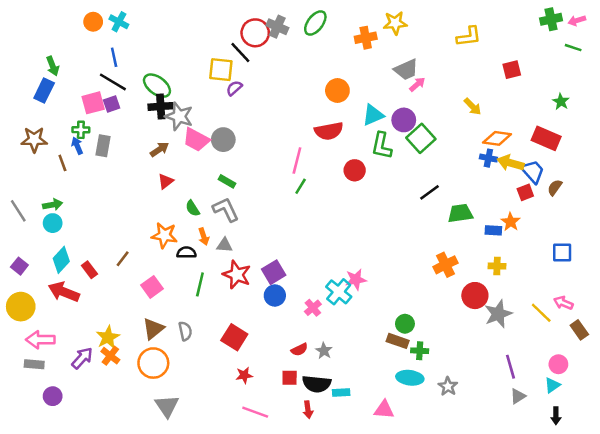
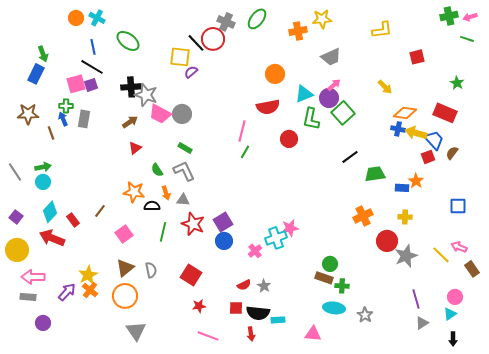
red circle: (255, 33) -> (213, 39), moved
pink arrow: (417, 84) -> (334, 85), moved
green ellipse: (157, 86) -> (128, 41), moved
cyan cross: (339, 292) -> (276, 238), turned 30

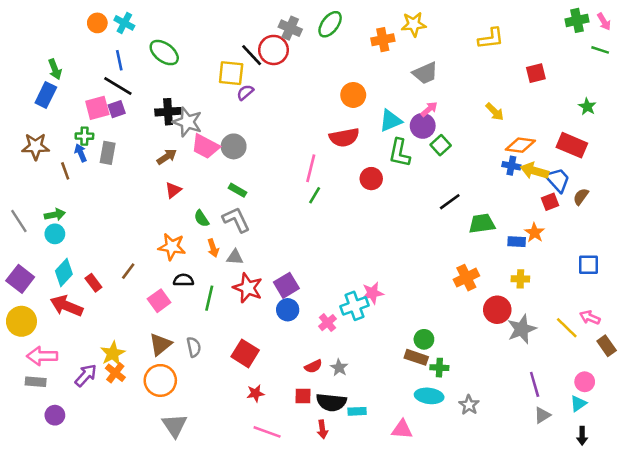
pink arrow: (470, 17) -> (604, 22), turned -104
green square: (343, 113) -> (441, 145), size x0.7
black semicircle: (152, 206) -> (183, 280), moved
purple square: (16, 217) -> (20, 279), size x1.5

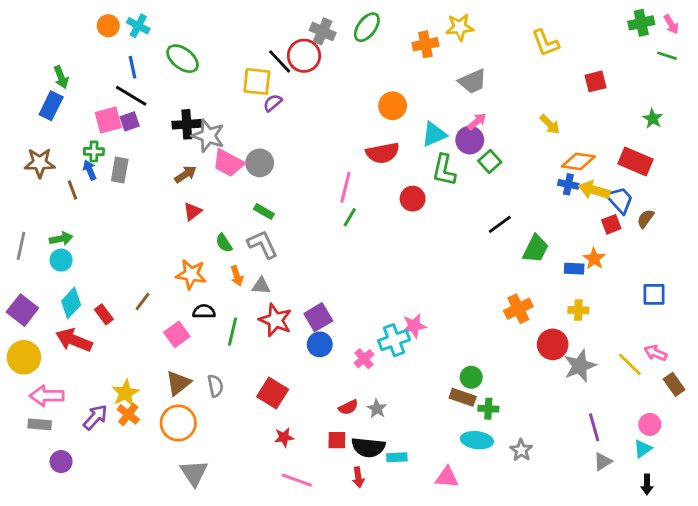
yellow L-shape: (491, 38) -> (545, 43), turned 76
gray line: (19, 221) -> (21, 246), turned 45
green trapezoid: (482, 224) -> (535, 249), turned 124

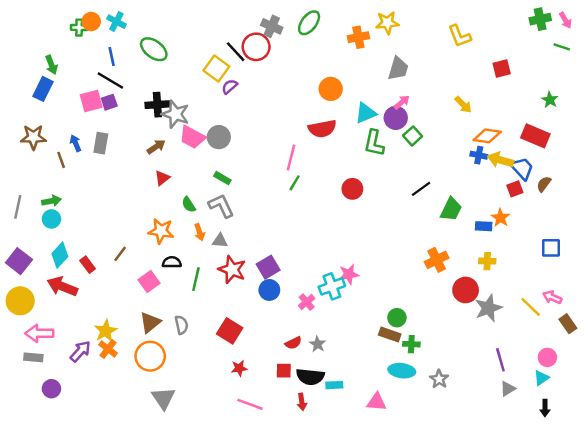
yellow square: (257, 81) -> (216, 68), turned 30
gray trapezoid: (473, 81) -> (398, 68), turned -50
green cross: (94, 151) -> (79, 28), moved
red circle: (413, 199) -> (352, 189), moved

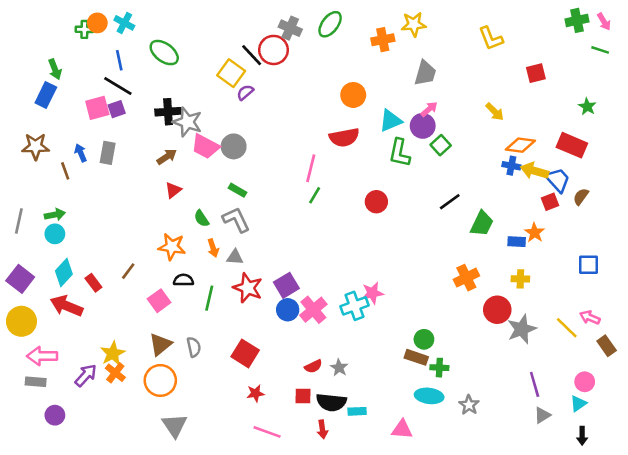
pink cross: (307, 302) -> (313, 310), moved, size x1.5

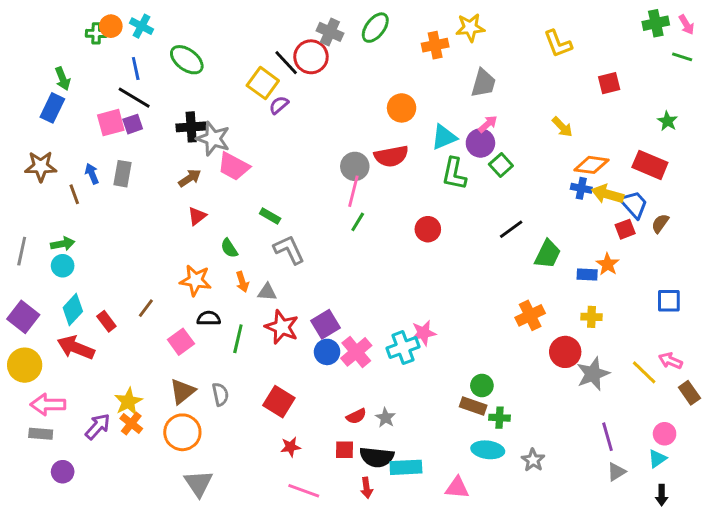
gray circle: (234, 146) -> (355, 166), moved
gray L-shape: (236, 220) -> (289, 250), moved
cyan rectangle: (357, 411) -> (406, 467), size x1.5

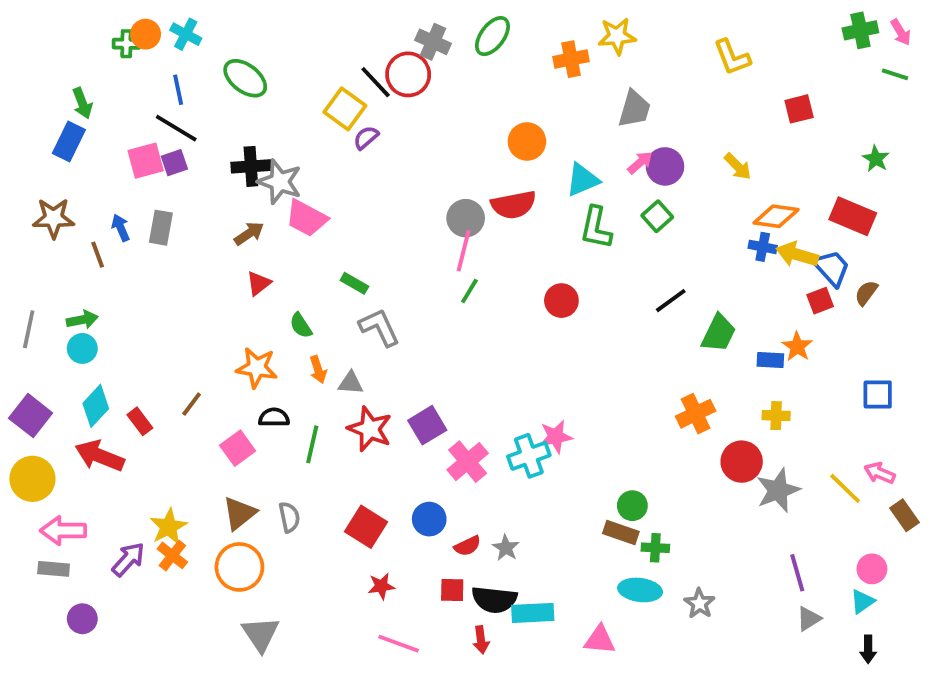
purple circle: (480, 143) -> (665, 166), moved
blue circle: (327, 352) -> (429, 519), moved

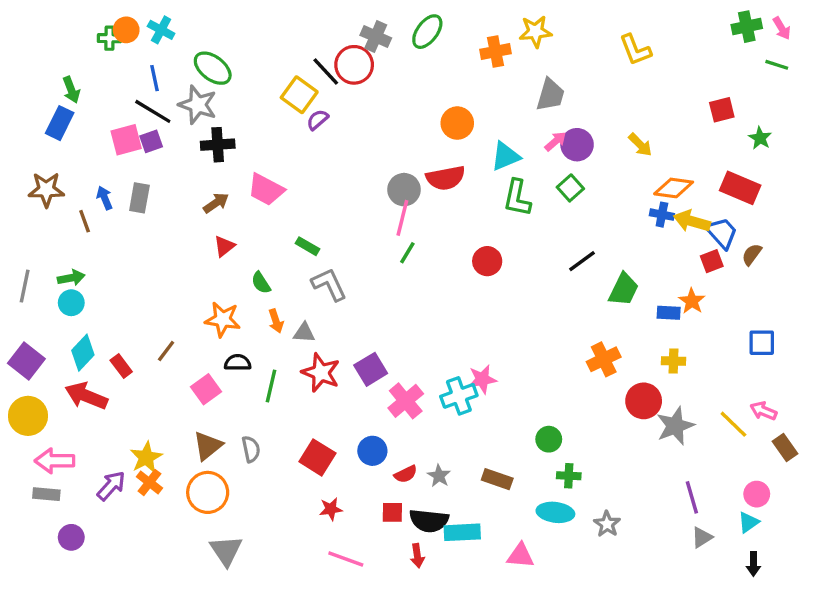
red square: (799, 109) -> (722, 110), moved
gray star: (280, 182) -> (198, 105), moved
brown rectangle: (621, 532) -> (497, 479), moved

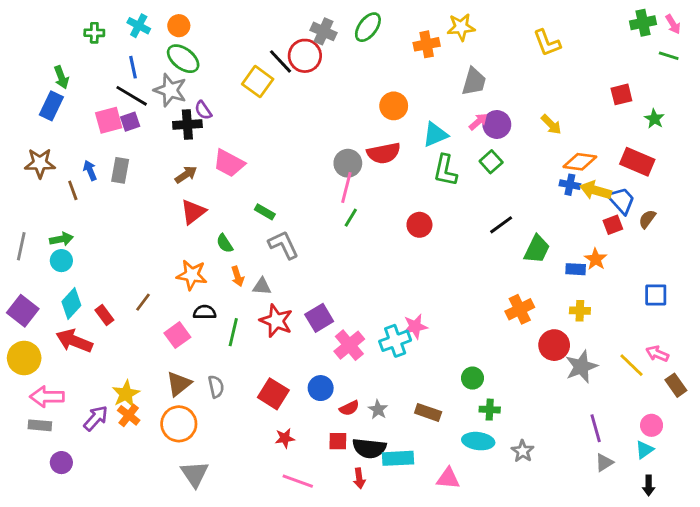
orange circle: (126, 30) -> (179, 26), moved
purple semicircle: (317, 120) -> (203, 110), moved, turned -84
red triangle: (224, 246) -> (193, 212), size x1.4

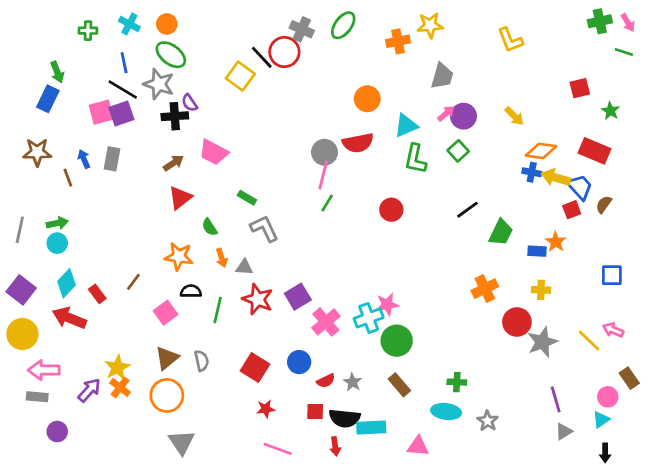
purple square: (130, 122) -> (121, 113), size x1.4
green circle: (472, 378) -> (397, 341), moved, size x1.5
brown rectangle: (676, 385) -> (629, 378), moved
brown rectangle: (428, 412) -> (399, 385), turned 30

